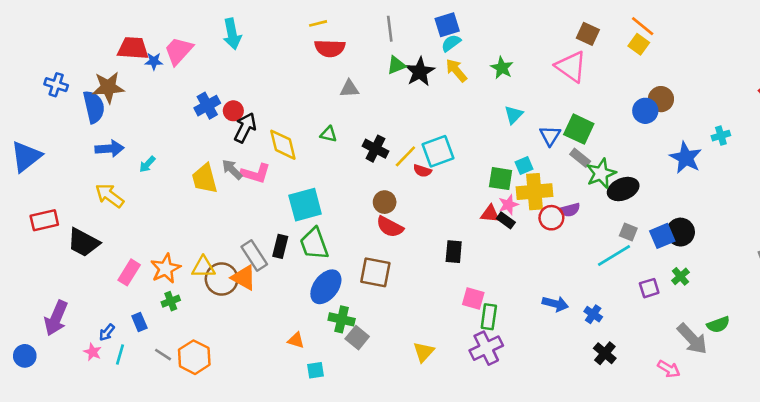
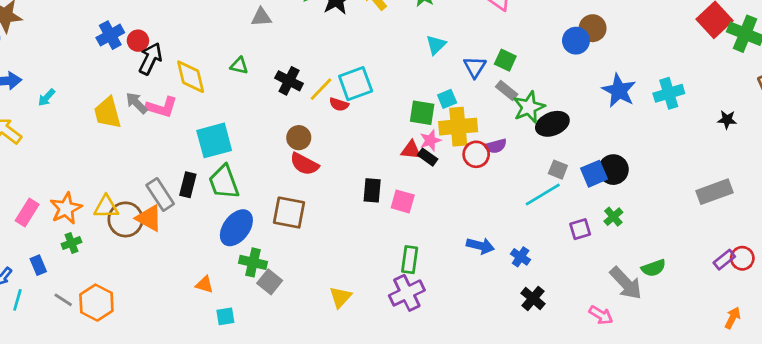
green square: (579, 129) -> (505, 60), size x0.7
cyan cross: (721, 136) -> (669, 93), moved, size x1.5
pink square: (473, 299) -> (403, 201), moved

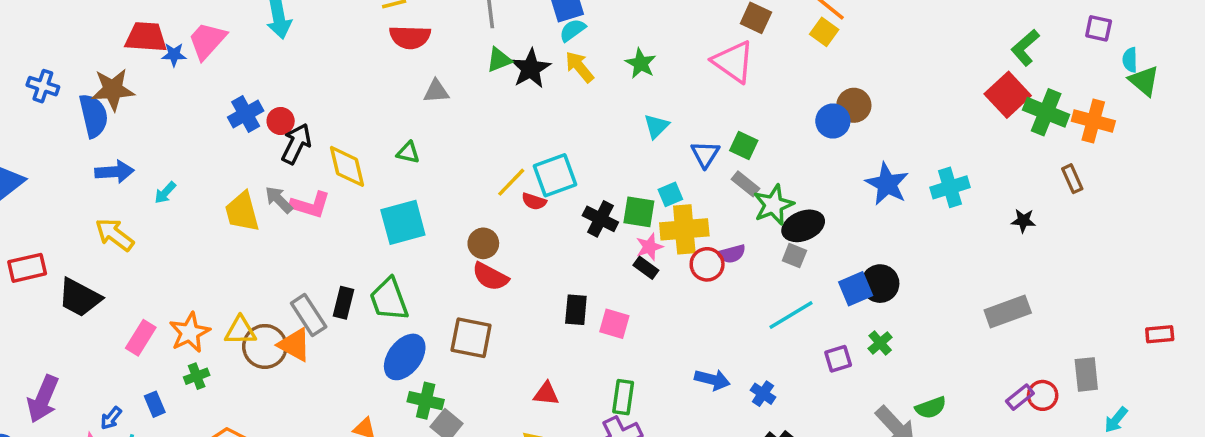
black cross: (289, 81) -> (600, 219), moved
cyan square: (214, 140) -> (403, 222), moved
red triangle: (411, 150) -> (546, 394), moved
gray square: (558, 170) -> (794, 256), moved

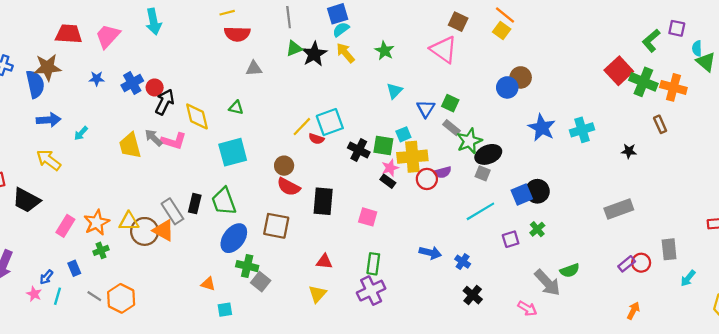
green L-shape: (1025, 48) -> (651, 41), moved
blue star: (174, 55) -> (97, 79), moved
black rectangle: (576, 310) -> (323, 201), moved, size x1.4

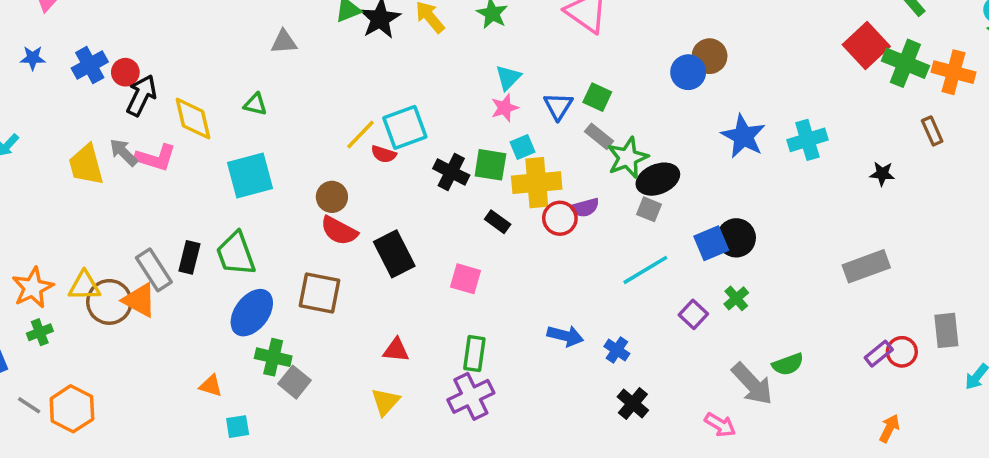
pink star: (390, 168) -> (505, 108), moved
black rectangle: (323, 201) -> (394, 254), turned -32
purple square: (511, 239) -> (693, 314), turned -30

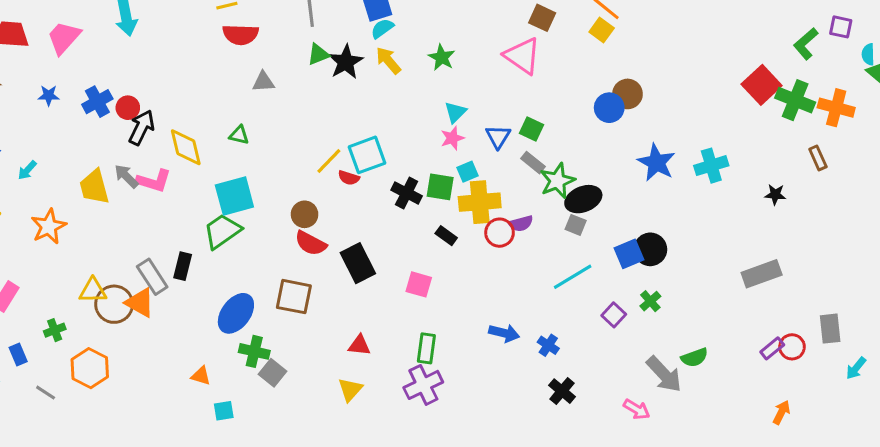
green trapezoid: (236, 254) -> (222, 231), moved, turned 75
orange star: (33, 288) -> (49, 227), moved
orange hexagon: (72, 409) -> (90, 368), moved

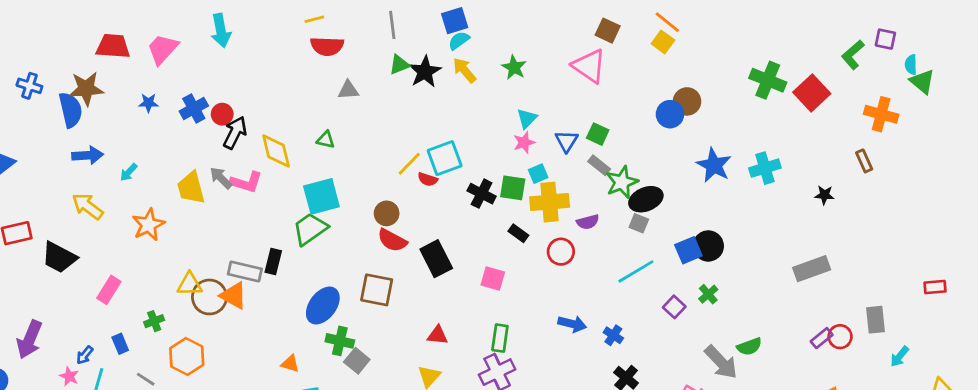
green cross: (795, 100) -> (768, 80), moved
red circle: (500, 233) -> (561, 252), moved
gray rectangle: (152, 277) -> (245, 271), turned -44

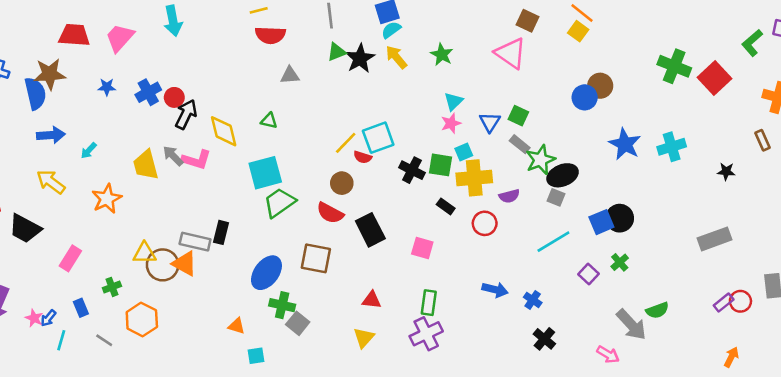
brown circle: (387, 213) -> (342, 183), moved
green trapezoid: (310, 229) -> (279, 203), moved
pink star: (69, 376) -> (34, 318), moved

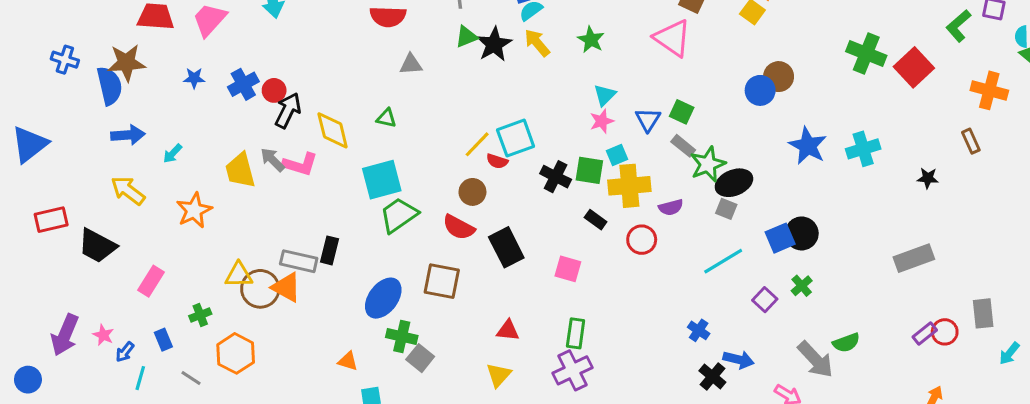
blue arrow: (495, 290) -> (739, 360), moved
pink star: (34, 318) -> (103, 335), moved

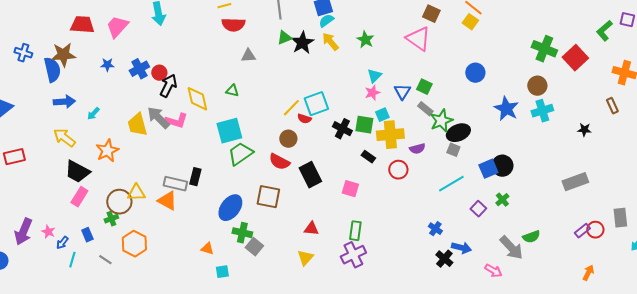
brown circle: (779, 77) -> (537, 86), moved
gray arrow: (273, 160) -> (158, 118), size x1.4
black trapezoid: (97, 246) -> (77, 172), moved
brown circle: (260, 289) -> (119, 202), moved

